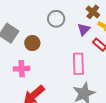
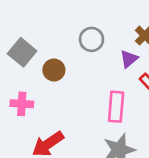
pink cross: (22, 69) -> (22, 104), moved

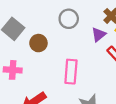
pink rectangle: (116, 107) -> (71, 72), moved

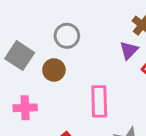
gray circle: (69, 19) -> (67, 36), moved

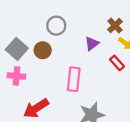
purple triangle: (129, 50) -> (92, 44), moved
gray square: (20, 56) -> (17, 49), moved

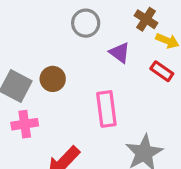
gray circle: (56, 26) -> (86, 23), moved
purple triangle: (92, 44) -> (120, 53), turned -32

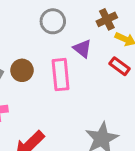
brown cross: (146, 19) -> (107, 19), turned 30
pink rectangle: (106, 109) -> (61, 75), moved

